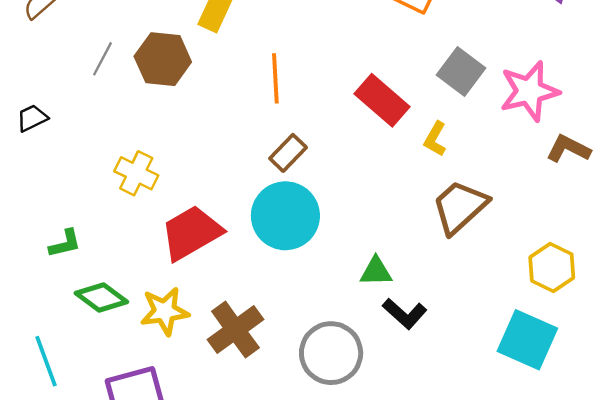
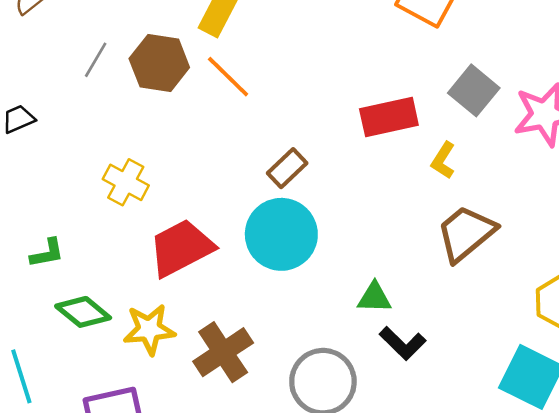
orange line: (275, 78) -> (228, 77), moved, turned -45
red rectangle: (382, 100) -> (389, 117), turned -56

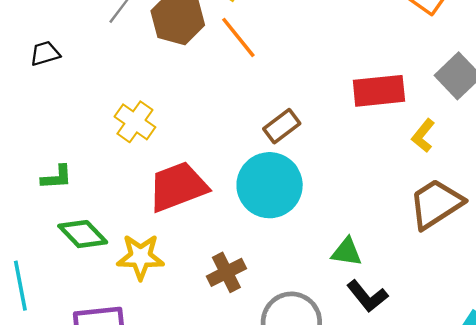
brown cross: (223, 352) -> (226, 272), moved, size x0.7

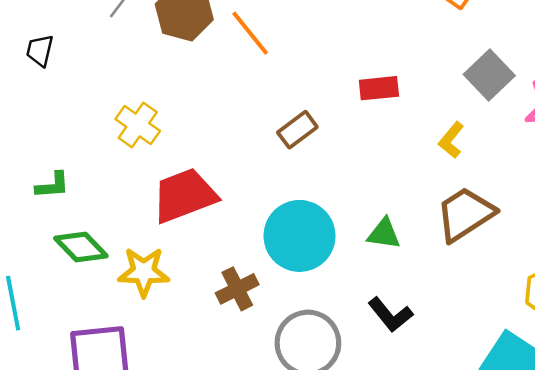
black trapezoid: (45, 53) -> (40, 51), turned -60
red rectangle: (379, 91) -> (379, 88), moved, size x0.7
cyan circle: (270, 185) -> (300, 236), moved
green triangle: (347, 252) -> (384, 234), moved

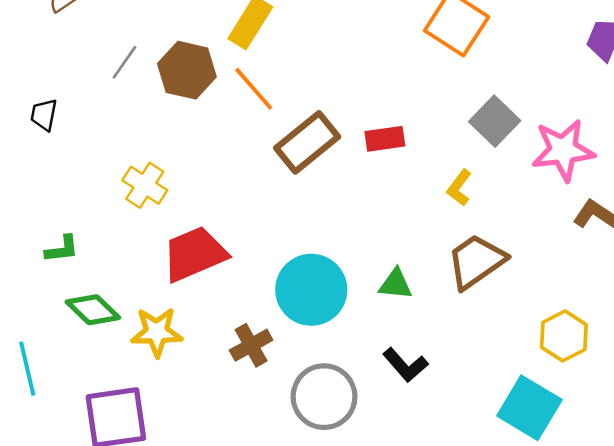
brown rectangle: (297, 130) -> (307, 142), moved, size x1.6

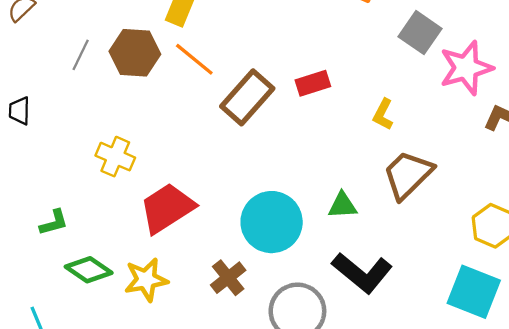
gray square: (495, 121) -> (420, 33), moved
black L-shape: (405, 365) -> (362, 273), size x1.5

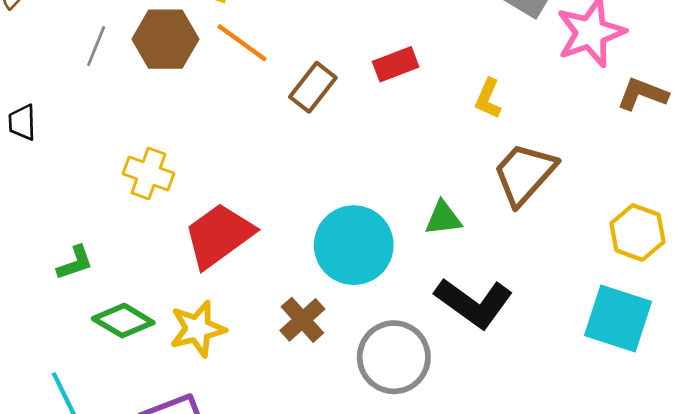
brown rectangle: (247, 97) -> (313, 87), size x0.7

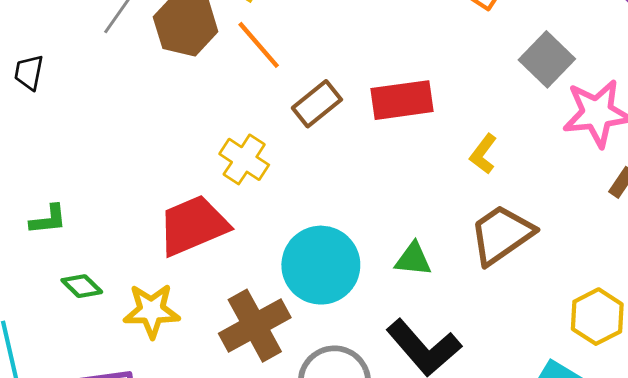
red rectangle: (396, 64) -> (402, 100), size x1.4
yellow cross: (148, 174) -> (244, 159), moved
brown cross: (302, 320) -> (255, 326), size x1.5
green diamond: (123, 321) -> (82, 286), size x0.7

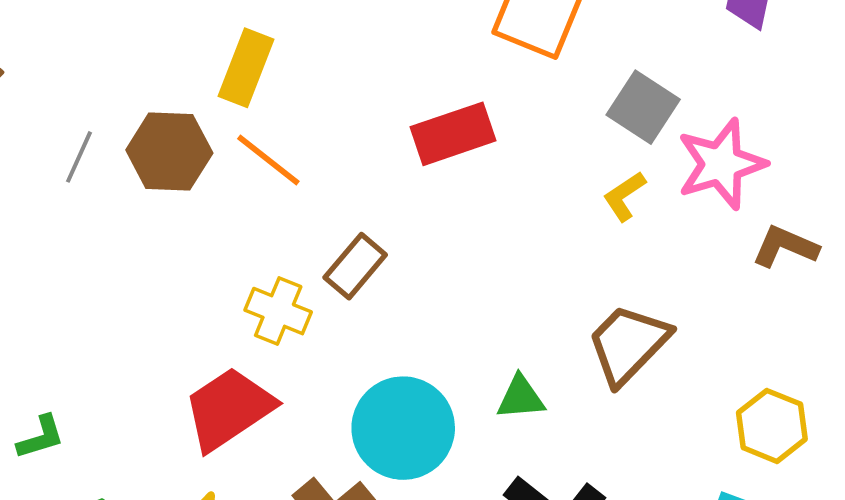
red rectangle: (402, 100) -> (453, 134), moved
brown rectangle: (317, 104) -> (355, 266), moved
yellow L-shape: (483, 154) -> (624, 196), moved, turned 30

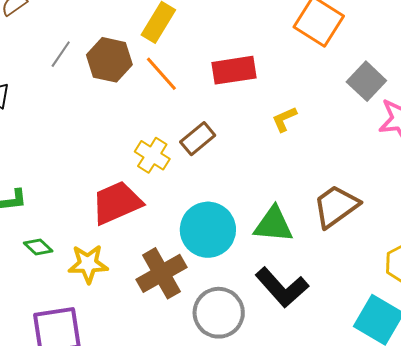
red rectangle: (453, 134) -> (234, 70), moved
yellow L-shape: (624, 196) -> (284, 119), moved
green triangle: (521, 398) -> (273, 225), size x1.5

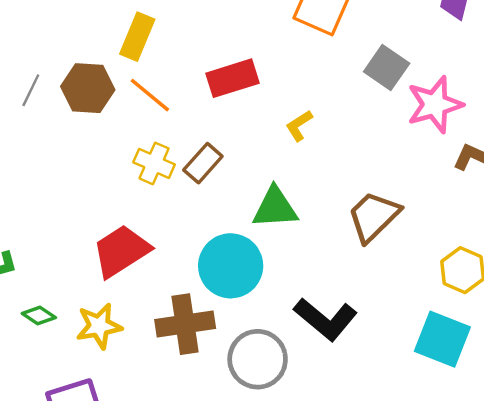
yellow cross: (152, 155) -> (154, 163), moved
green triangle: (273, 225) -> (275, 208), moved
brown cross: (161, 273) -> (185, 324), turned 30

